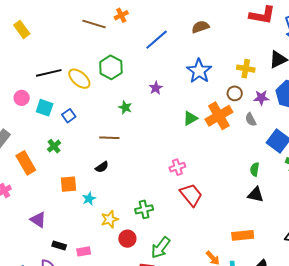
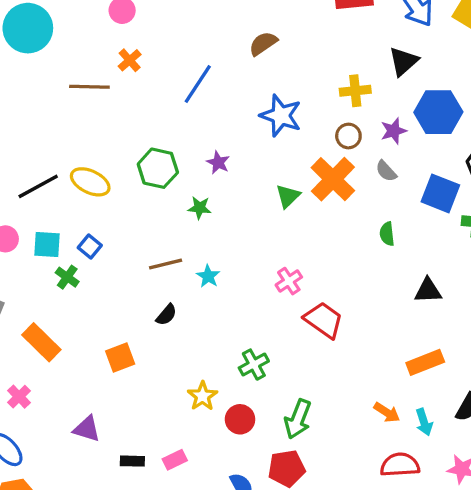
green hexagon: (111, 67) -> (158, 168), moved
green star: (125, 107) -> (200, 208), moved
green cross: (54, 146) -> (67, 277), moved
green semicircle: (255, 169) -> (387, 234), moved
cyan star: (89, 199) -> (208, 276), moved

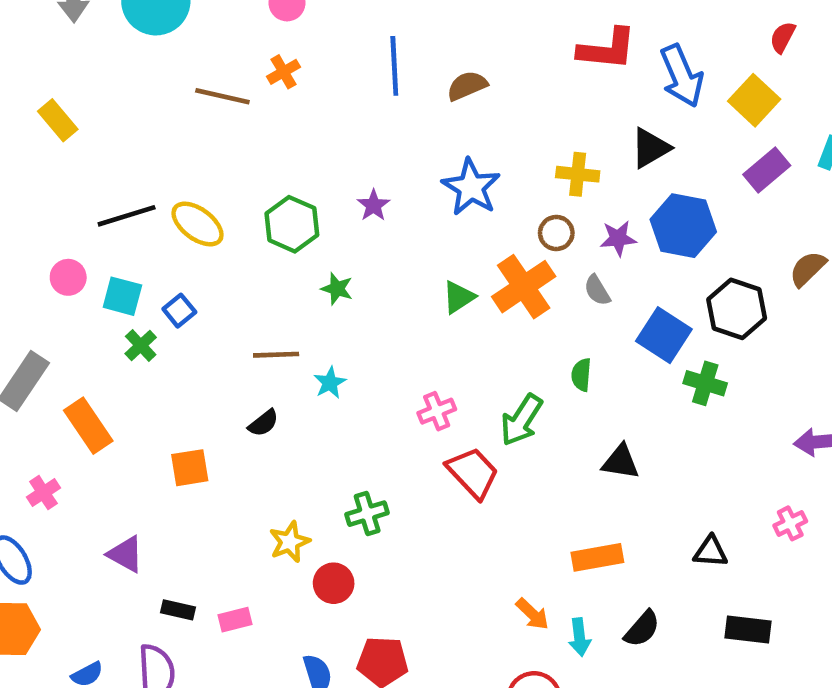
blue line: (198, 84) -> (394, 66), moved, turned -48
purple star: (218, 162) -> (373, 205), moved
green arrow: (298, 419) -> (521, 420), moved

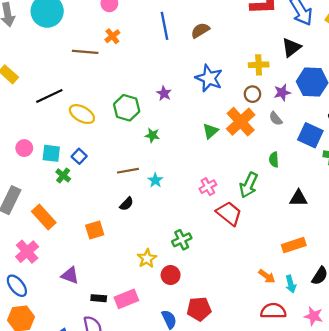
black line: (127, 216) -> (49, 96), moved
pink cross: (43, 493) -> (27, 252), size x1.5
pink rectangle: (235, 620) -> (126, 299), size x1.5

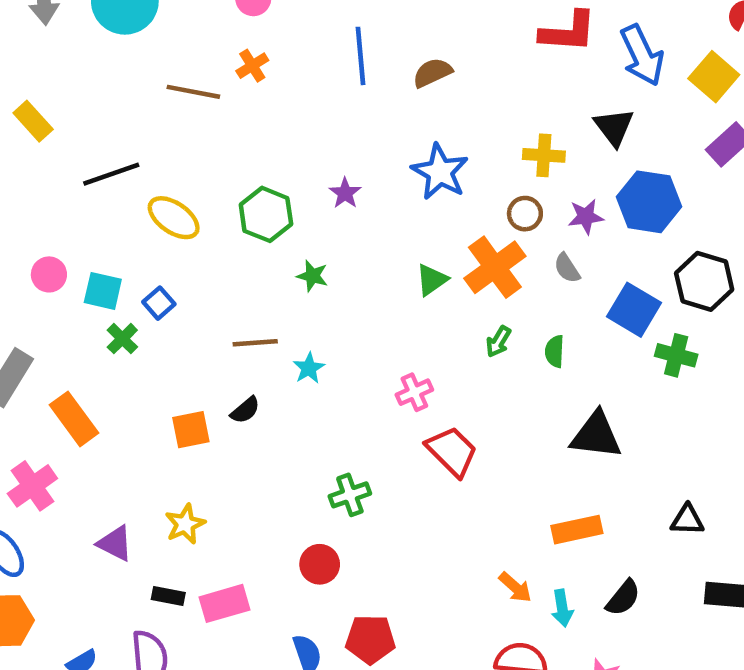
black triangle: (291, 47) -> (614, 127), turned -35
green arrow: (249, 185) -> (498, 342), moved, size x0.6
black triangle: (298, 198) -> (596, 435), size x1.4
orange square: (95, 230) -> (191, 430), moved
yellow star: (147, 258) -> (185, 524), moved

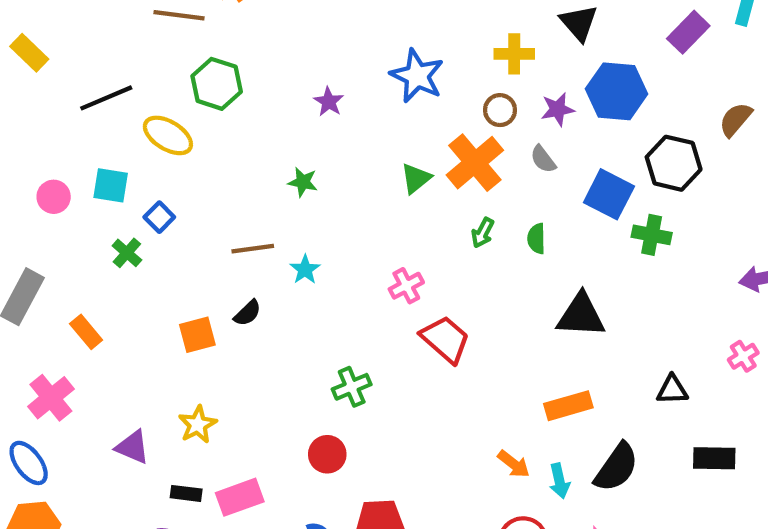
green hexagon: (266, 214) -> (217, 84), moved
cyan square: (103, 291) -> (111, 185), moved
orange rectangle: (74, 419) -> (86, 332), size x0.7
black semicircle: (623, 598) -> (616, 467), size x1.4

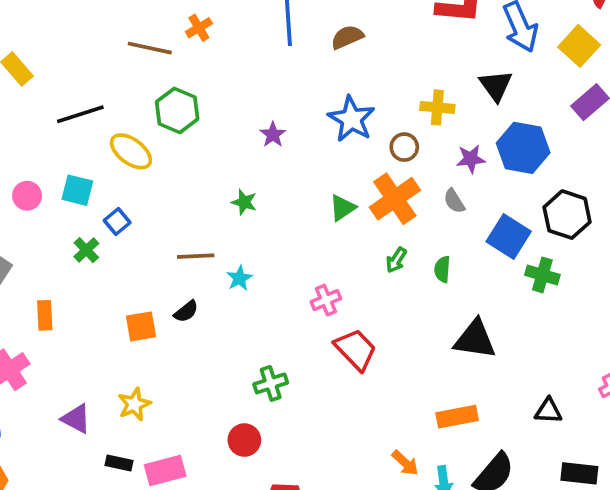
brown circle: (500, 110) -> (404, 147), moved
orange rectangle: (86, 332) -> (45, 315), turned 32

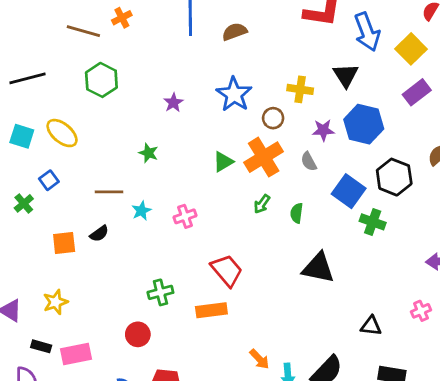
yellow ellipse: (131, 151) -> (62, 133), moved
blue square: (117, 221) -> (49, 180), moved
green cross: (86, 250) -> (24, 203), moved
pink cross: (326, 300) -> (185, 216), moved
orange rectangle: (457, 417) -> (211, 310), moved

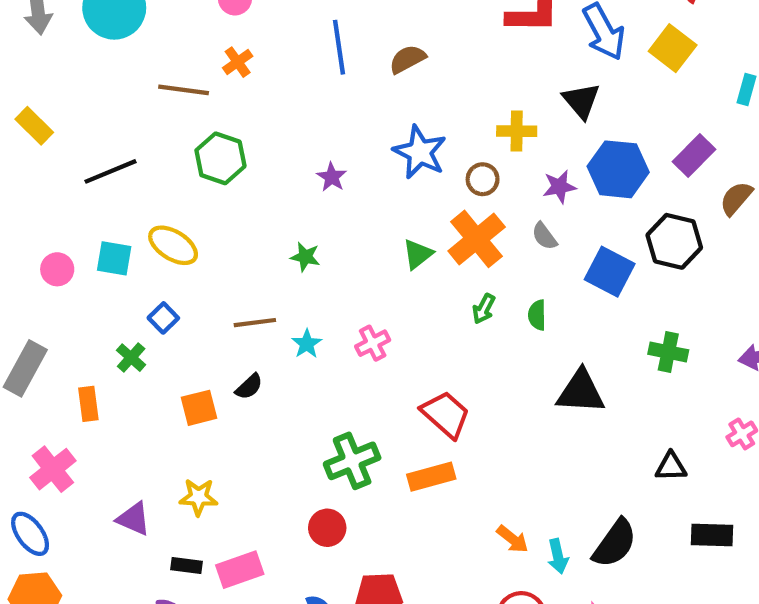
purple rectangle: (417, 92) -> (694, 155), moved
green cross: (373, 222) -> (668, 352), moved
green cross: (160, 292) -> (352, 461), size x1.4
yellow star: (55, 302) -> (198, 497), turned 30

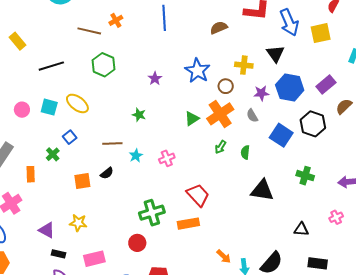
yellow square: (673, 48) -> (321, 33), turned 35
brown semicircle: (407, 59) -> (219, 28), moved
black rectangle: (186, 566) -> (59, 254), moved

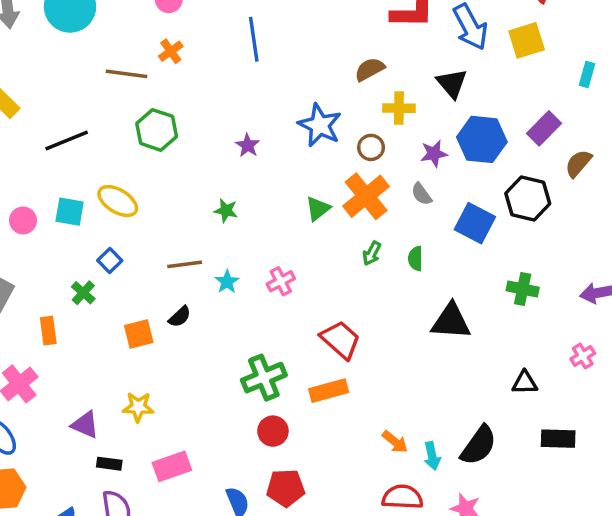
brown semicircle: (219, 28) -> (370, 69), moved
red circle: (137, 243) -> (273, 431), moved

